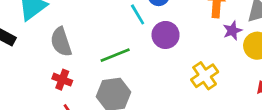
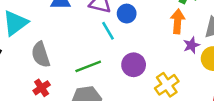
purple circle: (166, 35) -> (134, 65), moved
red cross: (62, 80) -> (42, 88), turned 35

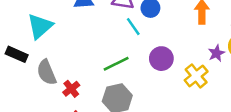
purple star: (191, 45) -> (217, 53), moved
gray semicircle: (41, 55) -> (47, 72), moved

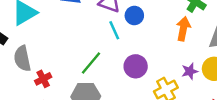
green line: (116, 64) -> (91, 63), turned -35

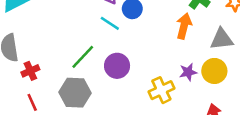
cyan line: (114, 30) -> (110, 23), turned -36
purple circle: (136, 66) -> (117, 66), moved

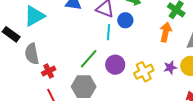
cyan line: (110, 23) -> (108, 32), turned 63
yellow cross: (161, 90) -> (144, 72), moved

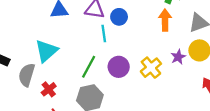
cyan triangle: (34, 16) -> (46, 51), moved
gray semicircle: (32, 54) -> (27, 75), turned 40

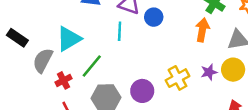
cyan line: (104, 34) -> (120, 31), moved
green line: (89, 67) -> (92, 66), moved
purple circle: (119, 67) -> (142, 91), moved

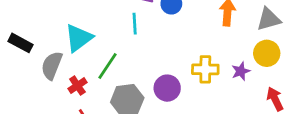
purple star: (209, 72) -> (241, 71), moved
yellow cross: (178, 78) -> (205, 69), turned 35

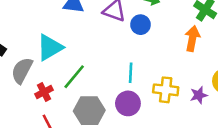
cyan line: (135, 24) -> (131, 73), moved

